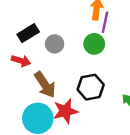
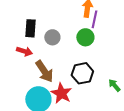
black rectangle: (28, 33) -> (30, 28), turned -54
red star: (65, 111) -> (61, 93), turned -30

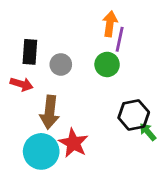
brown arrow: (44, 71) -> (50, 112), turned 40
black hexagon: (82, 73) -> (134, 115), moved

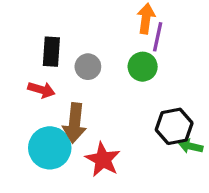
green arrow: (148, 132) -> (191, 146), turned -36
cyan circle: (41, 151) -> (50, 148), moved

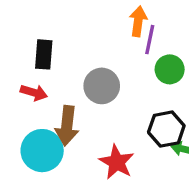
gray circle: (88, 67) -> (102, 86), moved, size x1.4
green circle: (143, 67) -> (170, 69), moved
red star: (103, 159) -> (117, 162), moved

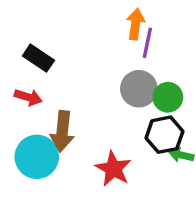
black rectangle: (44, 54) -> (38, 58), turned -60
green circle: (170, 69) -> (168, 97), moved
gray circle: (102, 86) -> (139, 89), moved

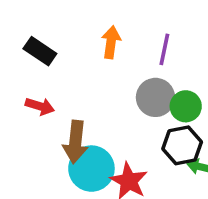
orange arrow: (135, 24) -> (111, 42), moved
black rectangle: (38, 58) -> (40, 51), moved
cyan circle: (37, 157) -> (91, 169), moved

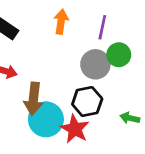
green circle: (186, 106) -> (119, 55), moved
black hexagon: (182, 145) -> (87, 101), moved

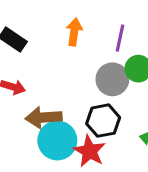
brown arrow: (34, 99) -> (44, 118), turned 80

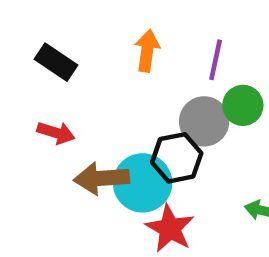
black hexagon: (103, 121) -> (177, 158), moved
cyan circle: (57, 140) -> (143, 183), moved

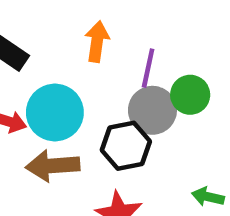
purple line: (216, 60) -> (148, 68), moved
cyan circle: (143, 183) -> (55, 113), moved

